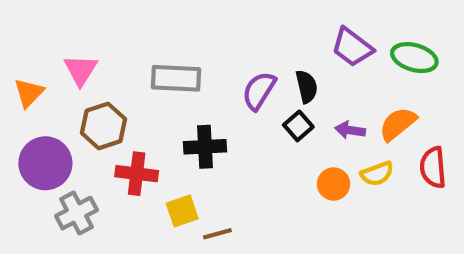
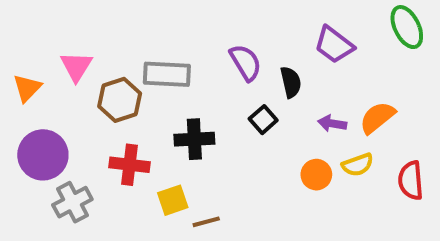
green ellipse: (414, 58) -> (407, 27), moved, turned 48
purple semicircle: (259, 91) -> (246, 62), moved, turned 117
brown hexagon: (103, 126) -> (120, 100), moved
black square: (298, 126) -> (263, 120), moved
red semicircle: (433, 167) -> (411, 180), moved

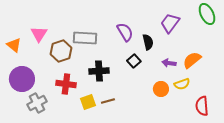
purple trapezoid: (334, 45) -> (170, 23), turned 90
orange triangle: (27, 88) -> (14, 45), turned -35
red semicircle: (411, 180) -> (202, 106), moved
brown line: (206, 222) -> (108, 101), moved

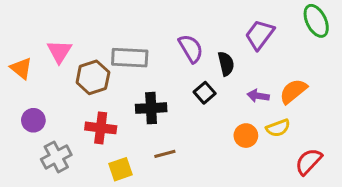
purple circle: (22, 79) -> (33, 120), size x0.6
yellow square: (88, 102) -> (121, 169), moved
red semicircle: (202, 106) -> (309, 162), turned 48

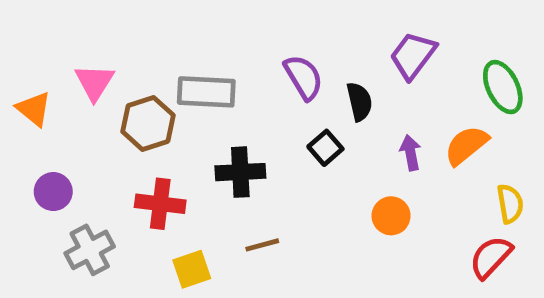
green ellipse: (316, 21) -> (503, 87), moved
purple arrow: (258, 96) -> (410, 153), turned 70
yellow semicircle: (278, 128) -> (510, 204), moved, turned -80

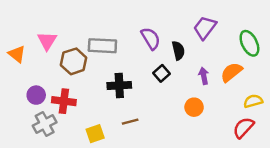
purple circle: (53, 192) -> (36, 95), moved
red cross: (160, 204) -> (64, 101), moved
yellow semicircle: (510, 204) -> (253, 101), turned -96

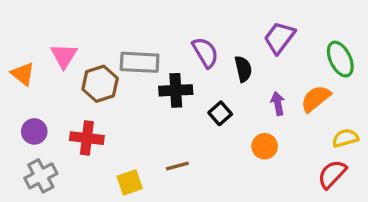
black square: (161, 73) -> (220, 113), moved
black cross: (119, 85) -> (176, 90), moved
purple circle: (36, 95) -> (34, 131), moved
gray cross: (45, 124) -> (41, 176), moved

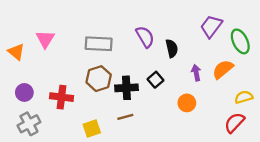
purple trapezoid: (279, 38) -> (211, 26), moved
brown hexagon: (100, 84) -> (99, 79), moved
black cross: (176, 90) -> (126, 88), moved

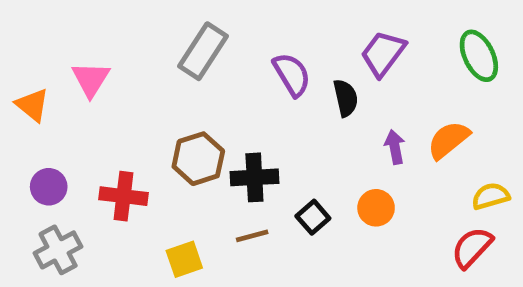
purple trapezoid: (211, 26) -> (383, 53), moved
green ellipse: (240, 41) -> (479, 56), moved
gray rectangle: (99, 44) -> (203, 51), moved, turned -60
black square: (156, 80) -> (313, 217), moved

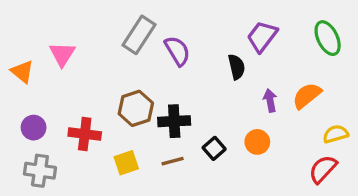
purple semicircle: (292, 75) -> (177, 51), moved
gray cross: (58, 250) -> (40, 171), turned 36
yellow square: (184, 259) -> (126, 163), moved

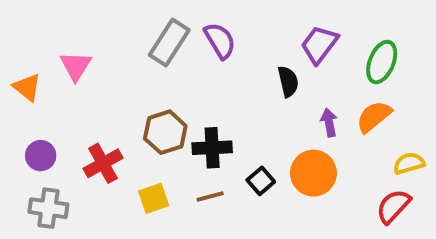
green ellipse: (328, 38) -> (382, 62), moved, turned 48
purple semicircle: (177, 51) -> (220, 41), moved
red cross: (85, 134) -> (103, 163), turned -36
orange circle: (257, 142) -> (313, 173), size x1.5

